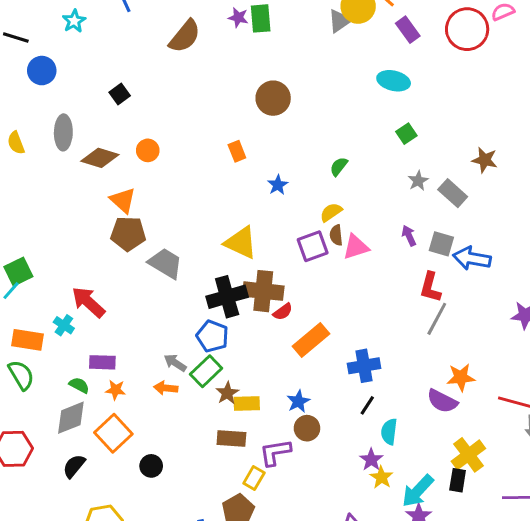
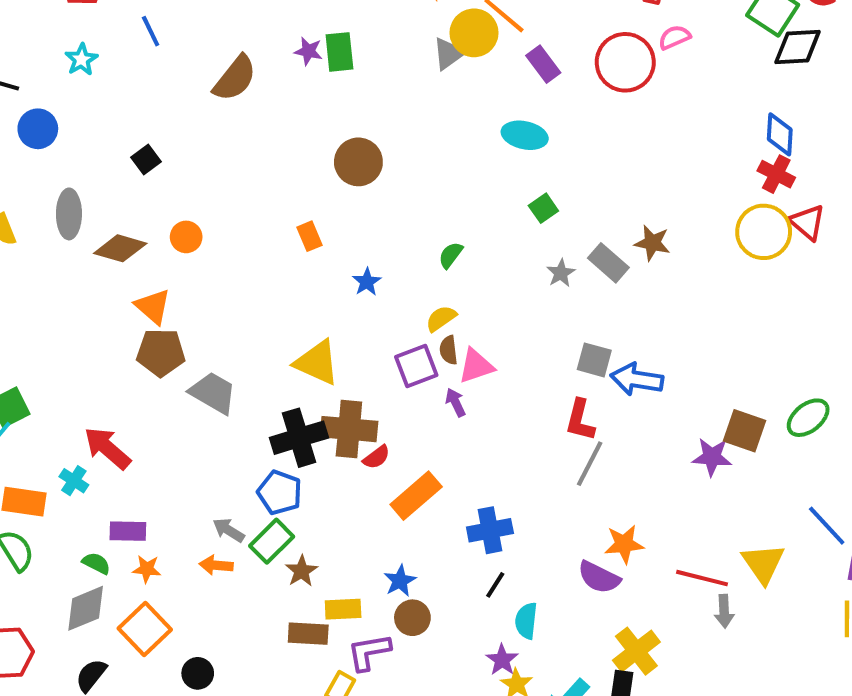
gray rectangle: (453, 193) -> (608, 263), moved
purple arrow: (409, 236) -> (456, 402), moved
yellow rectangle: (247, 403) -> (343, 609), moved

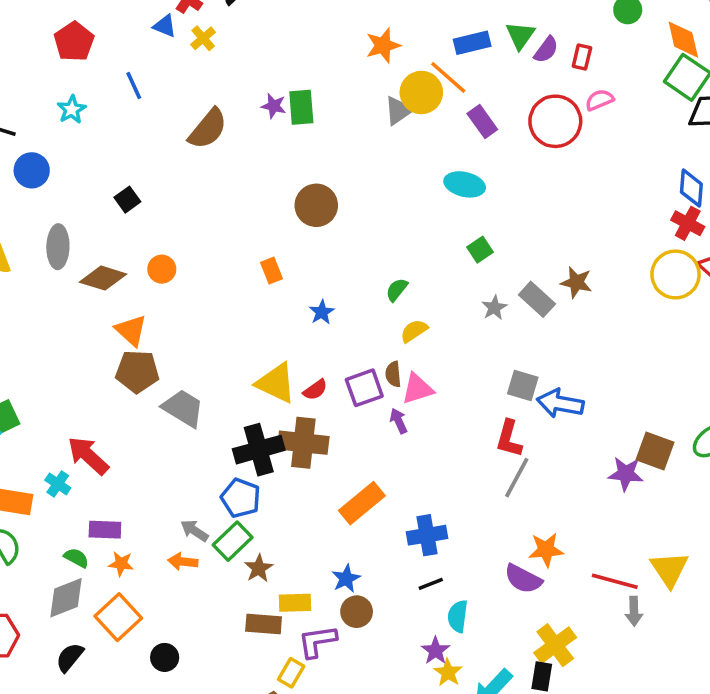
yellow semicircle: (441, 318) -> (414, 331), moved
red semicircle: (376, 457) -> (315, 390), moved
black line: (495, 585) -> (431, 584), turned 35

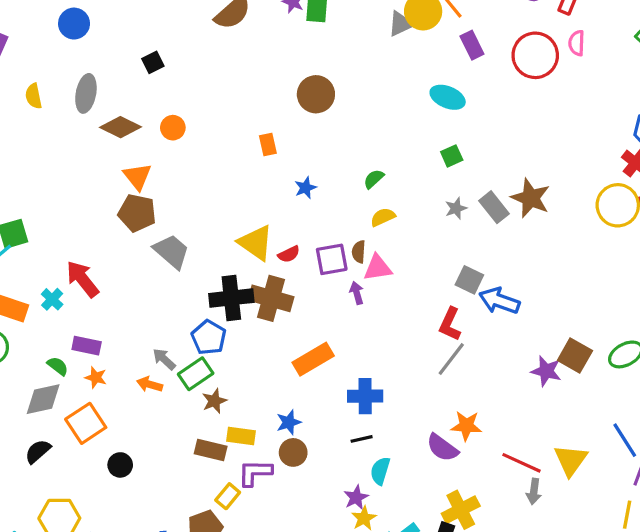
pink semicircle: (599, 100) -> (577, 43), turned -75
brown star: (576, 282) -> (531, 198), size x1.4

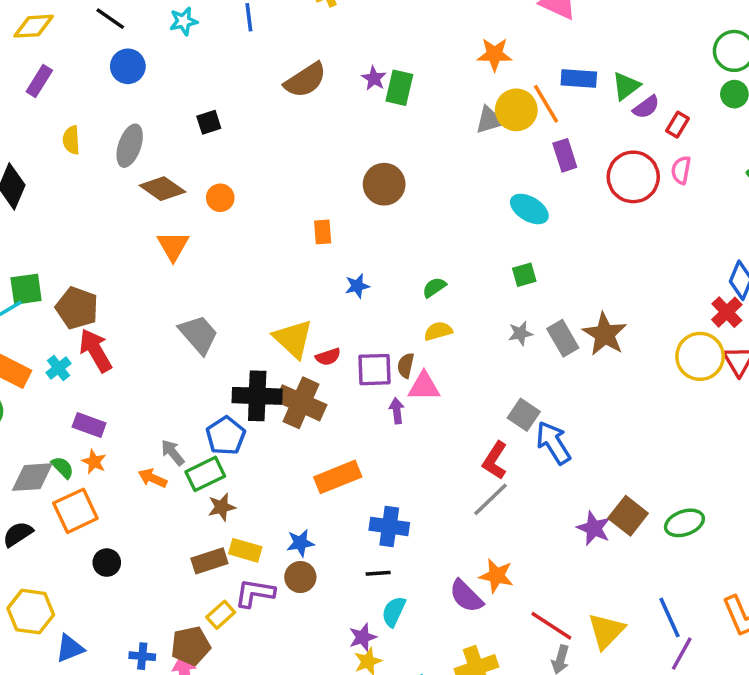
brown pentagon: (137, 213) -> (77, 308), moved
blue arrow: (499, 301) -> (553, 443), turned 30
green semicircle: (58, 366) -> (63, 467), moved
brown rectangle: (211, 450) -> (209, 561), turned -40

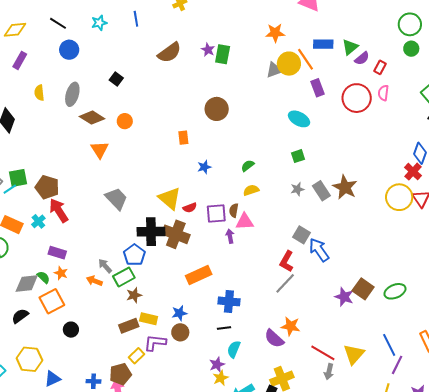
black square: (209, 122) -> (116, 79), turned -32

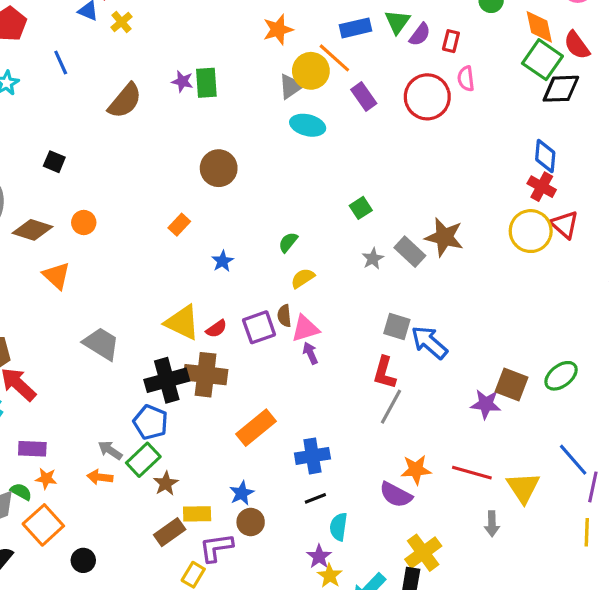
cyan ellipse: (299, 119) -> (308, 125), moved
orange rectangle: (183, 138) -> (179, 225), turned 64
purple arrow: (230, 236) -> (310, 353), moved
red line: (323, 353) -> (472, 473), moved

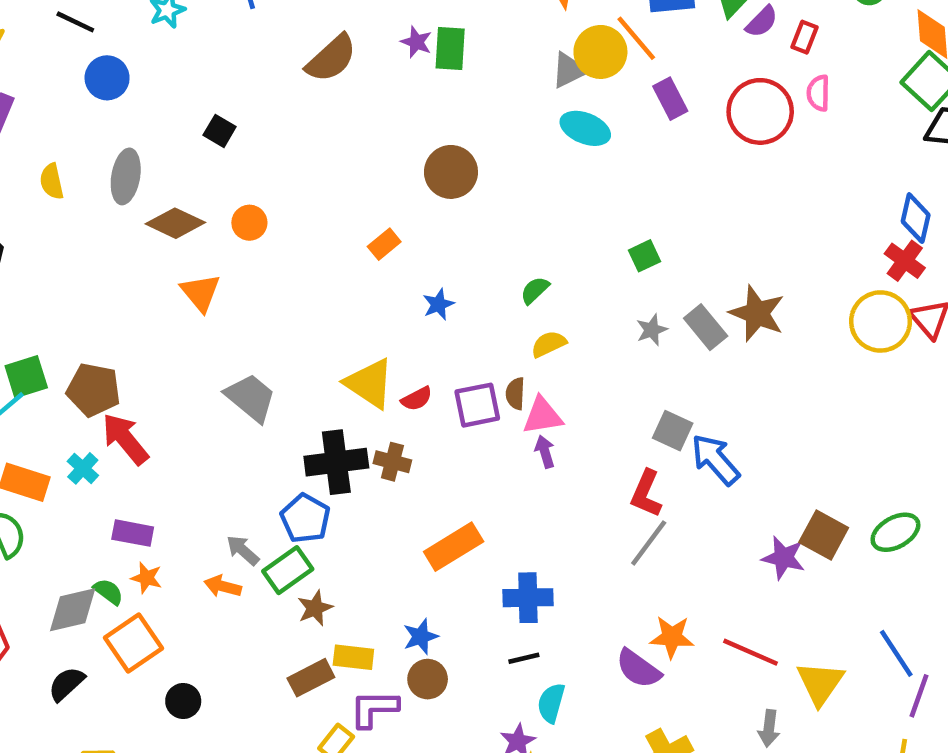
brown cross: (206, 375) -> (392, 462), size x0.6

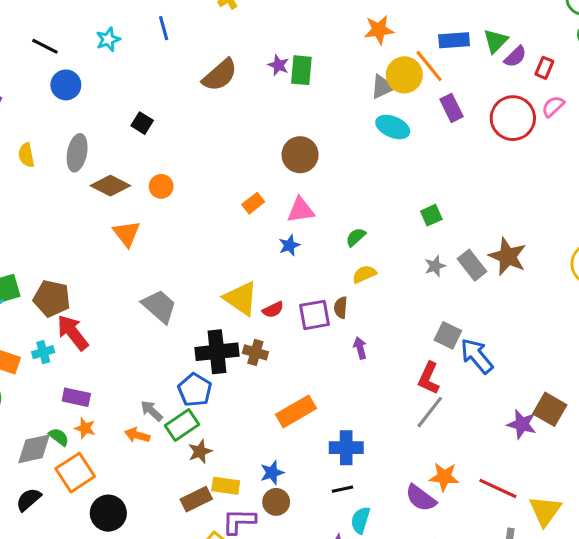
pink semicircle: (818, 93) -> (553, 106), turned 45
pink triangle: (542, 416) -> (301, 210), moved
cyan cross: (83, 468) -> (43, 352), turned 30
black circle: (183, 701) -> (108, 513), size x1.5

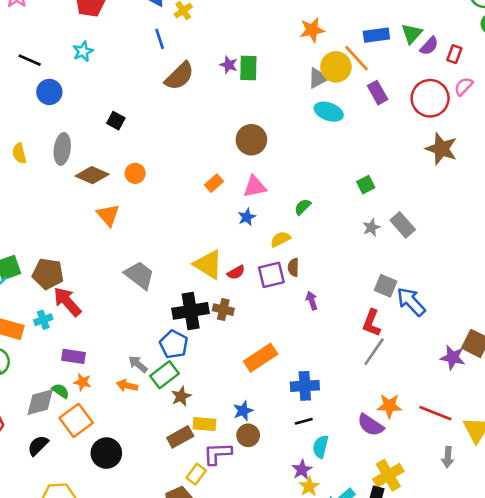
blue line: (164, 28) -> (160, 39), moved
brown star: (508, 256) -> (441, 149), moved
yellow semicircle: (364, 274) -> (280, 239), moved

